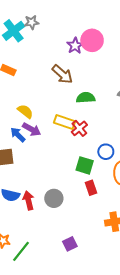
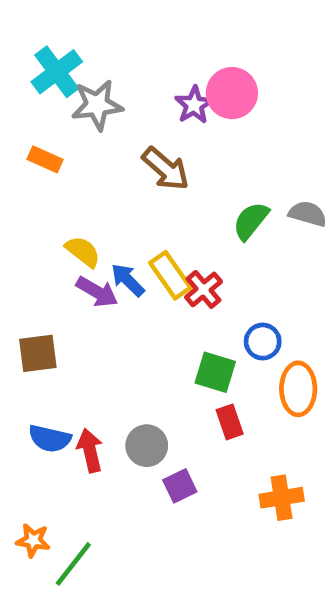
gray star: (32, 22) -> (97, 105), moved, size x1.5
green semicircle: (86, 98) -> (251, 221), moved, turned -48
yellow rectangle: (64, 122) -> (170, 275), turned 36
blue arrow: (18, 135) -> (128, 280), moved
purple square: (70, 244) -> (180, 486), moved

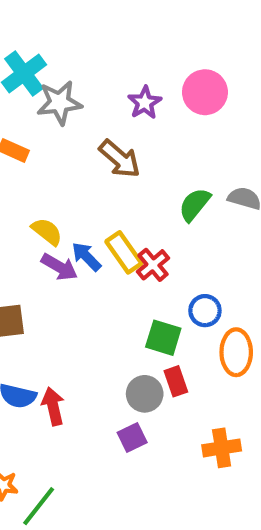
pink circle: (232, 93) -> (205, 92), moved
gray circle: (147, 446) -> (145, 394), moved

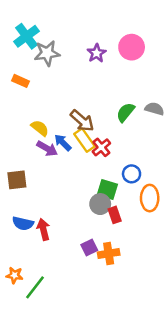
brown arrow: (120, 159) -> (82, 121), moved
gray circle: (145, 394) -> (100, 204), moved
orange cross: (222, 448) -> (109, 254), moved

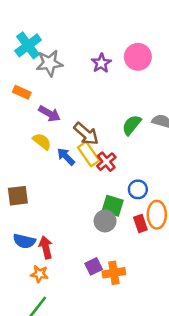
purple arrow: (47, 149) -> (49, 114), moved
red rectangle: (115, 215) -> (140, 223), moved
orange star: (14, 275) -> (39, 274), moved

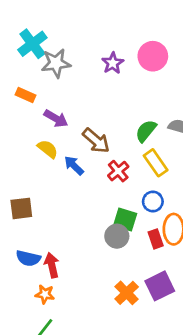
yellow rectangle: (89, 154) -> (156, 163), moved
purple square: (94, 266) -> (160, 286), moved, size x1.5
orange cross: (114, 273) -> (127, 293), turned -35

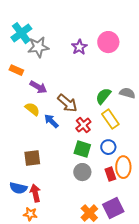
brown square: (21, 208) -> (32, 158), moved
green square: (125, 220) -> (82, 149), moved

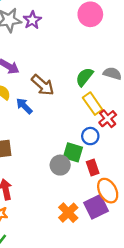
purple star: (79, 47) -> (32, 20), moved
red cross: (83, 125) -> (108, 119), moved
green square: (82, 149) -> (73, 152), moved
orange ellipse: (123, 167) -> (108, 191), moved, turned -30

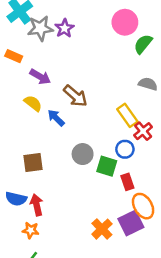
green semicircle: (84, 77) -> (143, 44), moved
gray circle: (60, 165) -> (83, 154), moved

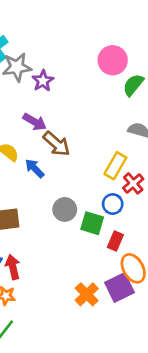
purple star: (64, 28) -> (43, 81), moved
purple arrow: (40, 77) -> (35, 122), moved
yellow rectangle: (127, 115) -> (115, 166), turned 65
red rectangle: (127, 182) -> (115, 241), turned 42

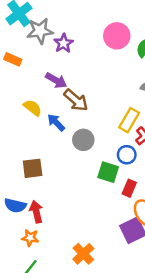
pink circle: (113, 60) -> (117, 36), moved
gray circle: (65, 209) -> (83, 140), moved
orange cross: (87, 294) -> (83, 254), moved

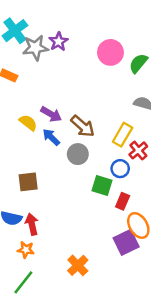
purple star: (64, 43) -> (58, 42), moved
purple arrow: (56, 80) -> (51, 114), moved
brown arrow: (76, 100) -> (83, 126), moved

